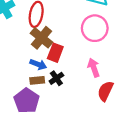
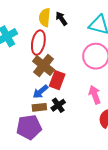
blue arrow: (38, 64) -> (40, 92), turned 119
purple pentagon: (27, 101) -> (29, 127), turned 30

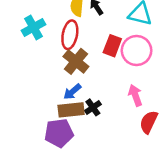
red rectangle: (57, 80) -> (112, 46), moved
brown rectangle: (39, 107) -> (71, 110), size x1.5

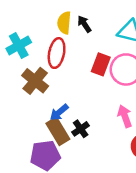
brown cross: (76, 61) -> (35, 81), moved
brown rectangle: (71, 110) -> (58, 131), turned 65

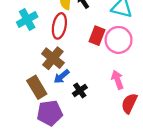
brown cross: (35, 81) -> (53, 58), moved
brown rectangle: (58, 131) -> (37, 87), moved

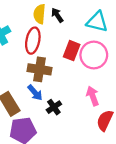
brown cross: (53, 58) -> (39, 69), moved, turned -30
blue arrow: (62, 76) -> (35, 93), turned -91

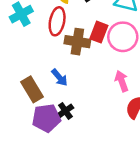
brown cross: (39, 69) -> (77, 42), moved
black cross: (54, 107) -> (65, 111), moved

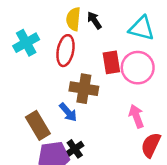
red rectangle: (99, 32) -> (111, 62), turned -30
brown cross: (77, 42) -> (84, 89), moved

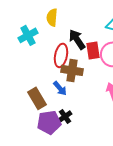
yellow semicircle: (73, 19) -> (52, 17), moved
black arrow: (94, 20) -> (77, 39), moved, size x1.5
red ellipse: (65, 51) -> (61, 55), moved

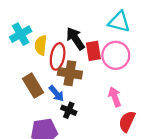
yellow semicircle: (52, 17) -> (41, 45), moved
brown rectangle: (37, 98) -> (33, 86), moved
black cross: (65, 116) -> (69, 110), moved, turned -32

